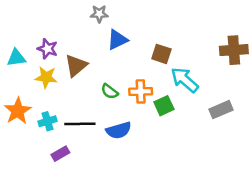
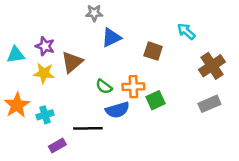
brown cross: (234, 50) -> (212, 66), moved, turned -30
cyan arrow: (185, 80) -> (186, 31), moved, size x0.7
black line: (80, 124) -> (88, 128), moved
blue semicircle: (119, 130) -> (117, 110), moved

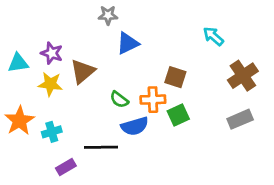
brown square: (153, 51) -> (175, 77), moved

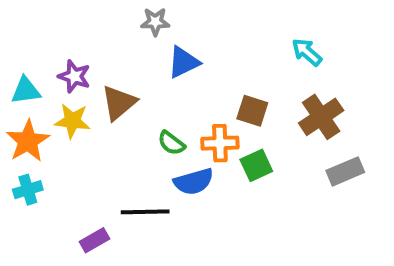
brown cross: (243, 76) -> (321, 117), moved
orange star: (19, 121) -> (28, 141), moved
cyan cross: (52, 132) -> (28, 190), moved

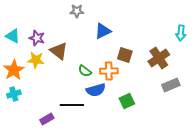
cyan arrow: (307, 52) -> (181, 33), moved, turned -126
blue triangle: (184, 62) -> (103, 31), moved
cyan triangle: (26, 91) -> (13, 36), moved, turned 35
brown triangle: (119, 103) -> (59, 51), turned -42
green square: (256, 165) -> (127, 101), moved

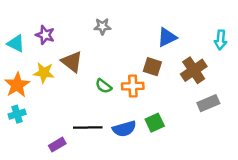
gray star: (77, 11) -> (102, 26), moved
blue triangle: (103, 31) -> (167, 37), moved
purple star: (37, 38) -> (45, 35), moved
blue semicircle: (96, 90) -> (124, 129), moved

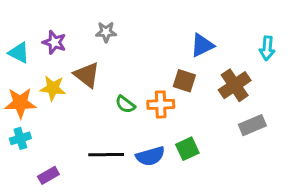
gray star: (102, 26) -> (106, 32), moved
orange star: (17, 85) -> (20, 103), turned 30
purple rectangle: (57, 145) -> (48, 175), moved

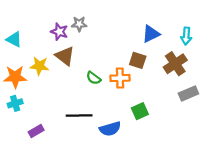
purple star: (54, 42) -> (59, 32), moved
cyan arrow: (267, 48) -> (186, 36), moved
blue semicircle: (150, 156) -> (110, 129), moved

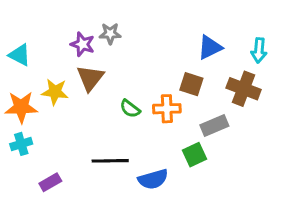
brown triangle: (65, 56) -> (90, 78), turned 30
brown cross: (175, 64) -> (244, 89), turned -35
gray rectangle: (188, 93) -> (214, 126), moved

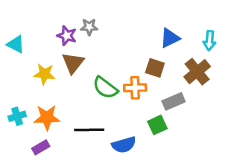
brown cross: (244, 89) -> (197, 72), turned 30
orange star: (21, 107) -> (47, 118), moved
green semicircle: (130, 109) -> (105, 88), size x1.5

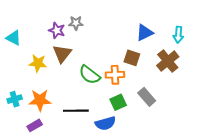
gray rectangle: (174, 101) -> (147, 97), moved, turned 72
green square: (157, 125) -> (118, 102), moved

